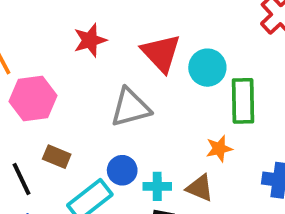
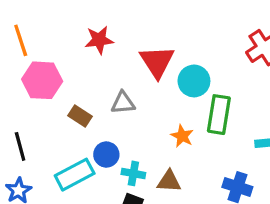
gray triangle: (130, 108) -> (123, 103), size x0.7
orange star: (219, 149) -> (182, 136), moved, turned 30
brown rectangle: (57, 157) -> (80, 116), moved
brown triangle: (200, 188) -> (169, 181), turned -30

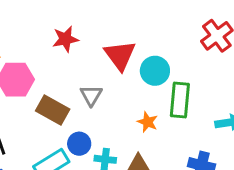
gray triangle: (123, 103) -> (91, 95), turned -50
brown rectangle: (80, 116) -> (53, 110), size x1.5

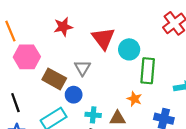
orange star: (148, 122) -> (134, 99), moved
blue circle: (79, 144) -> (74, 95), moved

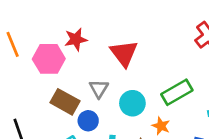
cyan circle: (129, 49) -> (132, 103), moved
pink hexagon: (27, 57) -> (49, 59), moved
green rectangle: (148, 71) -> (177, 92), turned 55

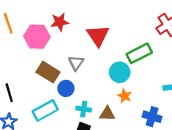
green rectangle: (177, 92) -> (139, 53), moved
cyan circle: (132, 103) -> (120, 72), moved

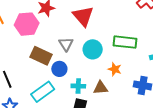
green rectangle: (139, 53) -> (125, 42), moved, turned 40
cyan circle: (120, 72) -> (93, 49), moved

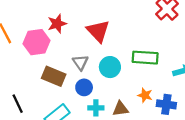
blue circle: (59, 69) -> (84, 87), moved
orange star: (115, 69) -> (145, 95), moved

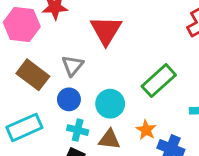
green rectangle: (145, 58) -> (159, 81), turned -60
cyan circle: (110, 67) -> (110, 104), moved

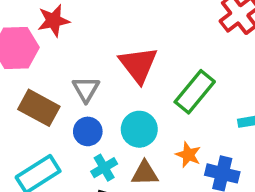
red triangle: (106, 30) -> (138, 65), moved
cyan cross: (78, 130) -> (104, 168), turned -36

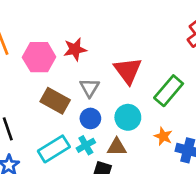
red star: (53, 21) -> (75, 49), moved
cyan cross: (104, 168) -> (86, 145), moved
brown triangle: (145, 173) -> (117, 147), moved

